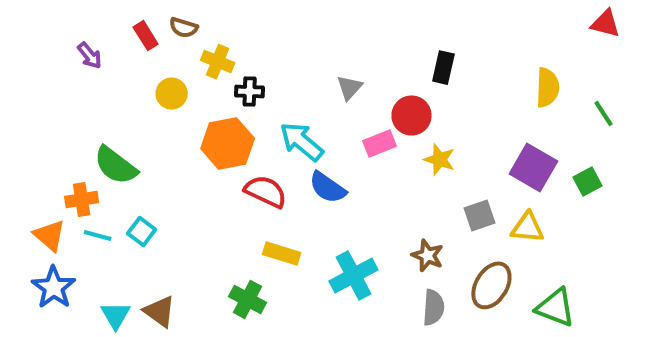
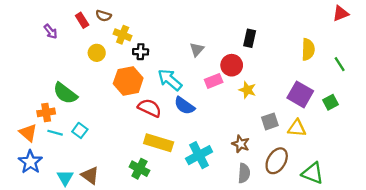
red triangle: (605, 24) -> (341, 13), turned -36
yellow rectangle: (282, 253) -> (159, 143), size x1.4

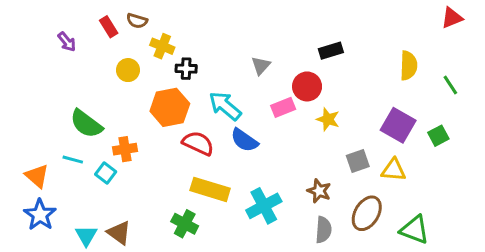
black rectangle: (250, 38) -> (331, 51), turned 60
orange cross: (46, 112) -> (125, 149), moved
cyan line: (55, 133) -> (73, 160), moved

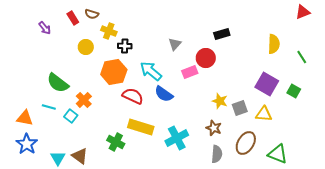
yellow star: (328, 119) -> (220, 101), moved
green square: (438, 136) -> (294, 91), turned -32
orange cross: (125, 149) -> (84, 100), turned -35
orange triangle: (37, 176) -> (25, 118), turned -30
green cross: (185, 224) -> (116, 142), moved

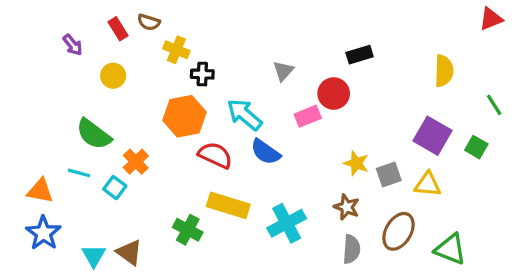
yellow circle: (86, 47) -> (113, 76), moved
green line: (302, 57) -> (494, 105), moved

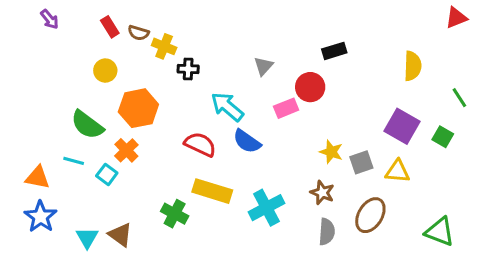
brown semicircle: (149, 22) -> (138, 33), moved
purple arrow: (73, 45) -> (50, 19), moved
orange hexagon: (184, 116) -> (138, 108), moved
green triangle: (450, 249) -> (440, 232), moved

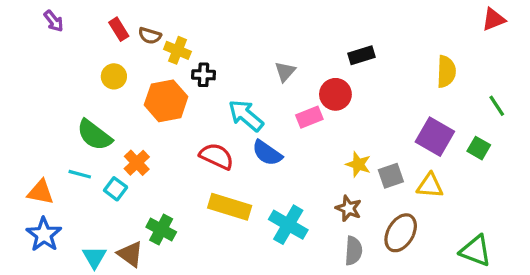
orange hexagon: (138, 108) -> (166, 101), moved
cyan cross: (266, 208) -> (288, 225), turned -32
green cross: (175, 214) -> (161, 230), moved

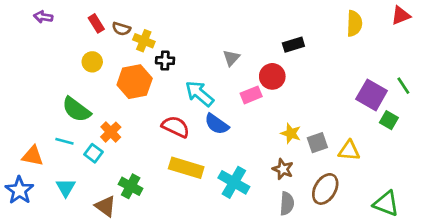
purple arrow: (54, 21) -> (43, 17), turned 138
yellow semicircle: (446, 72) -> (354, 23), moved
purple square: (435, 137) -> (372, 95), moved
blue star: (44, 234) -> (19, 190), moved
cyan triangle: (94, 257) -> (66, 188), moved

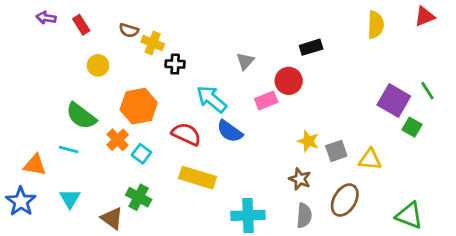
red rectangle: (96, 23) -> (81, 25), moved
orange hexagon: (135, 82) -> (139, 106), moved
cyan square: (94, 153) -> (141, 154), moved
cyan cross: (234, 182) -> (248, 215), moved, turned -32

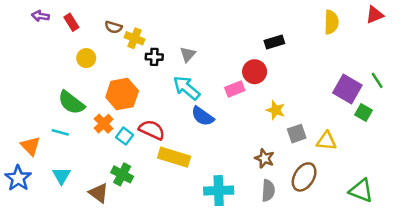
gray triangle: (245, 61) -> (188, 54), moved
red semicircle: (186, 134) -> (152, 130), moved
yellow star: (308, 141) -> (276, 110), moved
orange triangle: (35, 165) -> (30, 146), turned 35

